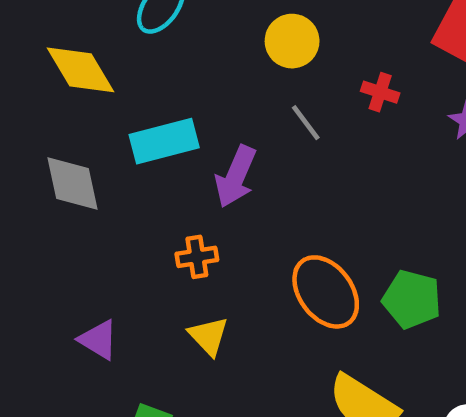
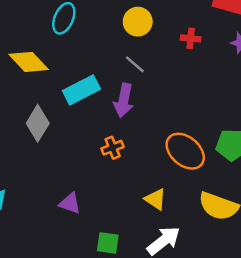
gray line: (306, 123) -> (135, 64), moved
gray diamond: (72, 183) -> (38, 123), turned 56
yellow triangle: (209, 336) -> (155, 199), moved

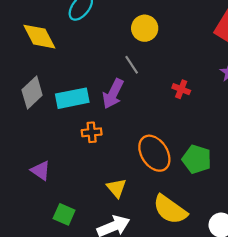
red cross: (191, 38) -> (181, 89), moved
cyan rectangle: (81, 90) -> (72, 98), moved

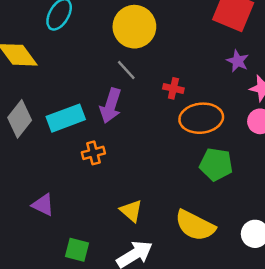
yellow circle: (145, 28) -> (134, 27), size x1.4
red cross: (181, 89) -> (173, 88), moved
orange ellipse: (154, 153) -> (201, 118), moved, turned -54

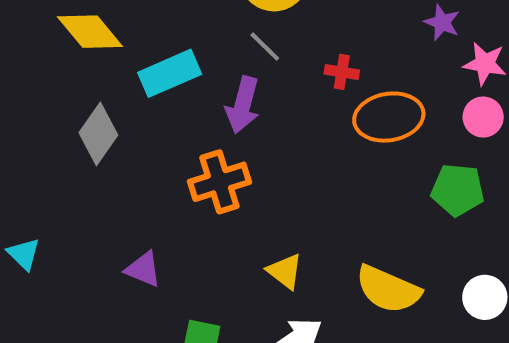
cyan rectangle: (66, 118) -> (170, 73), moved
orange cross: (93, 153) -> (219, 182), size x1.6
green pentagon: (216, 164) -> (458, 190), moved

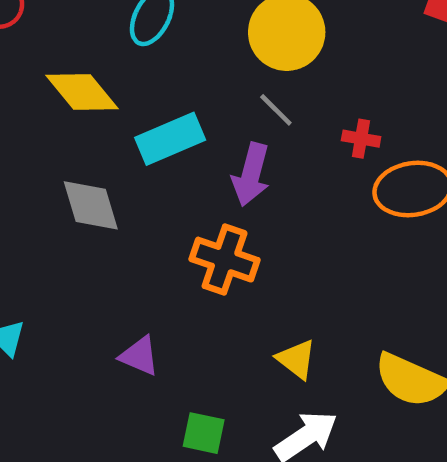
gray diamond: (98, 134) -> (91, 205), turned -52
orange cross: (219, 182) -> (225, 260), turned 36

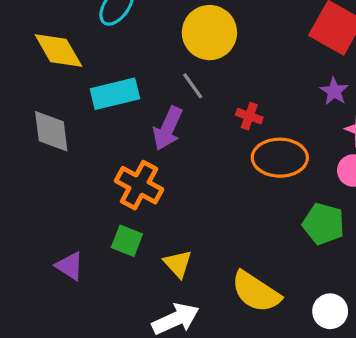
purple triangle: (139, 356) -> (70, 266), moved
green square: (204, 433) -> (127, 241), moved

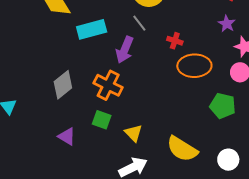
gray diamond: (51, 131) -> (63, 85), moved, turned 60

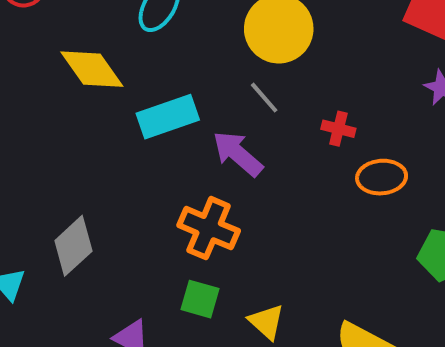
purple arrow: (125, 50) -> (238, 154), turned 112
orange ellipse: (194, 66) -> (382, 177), size x0.7
gray diamond: (63, 85) -> (73, 246), moved

